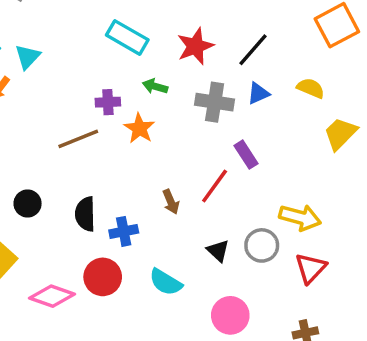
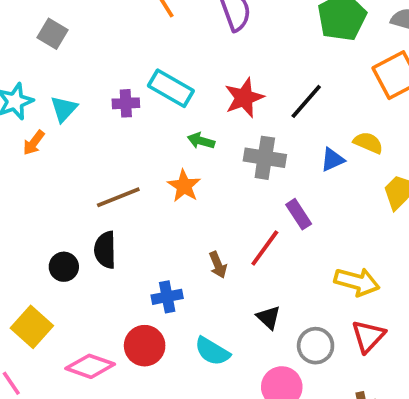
blue triangle: (258, 93) -> (332, 160), moved
purple cross: (108, 102) -> (126, 103), moved
black semicircle: (85, 214) -> (105, 250), moved
gray circle: (262, 245) -> (316, 346), moved

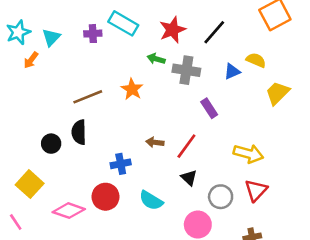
green arrow: (201, 141) -> (156, 59), moved
red line: (265, 248) -> (186, 146), moved
brown arrow: (218, 265) -> (155, 142), turned 120

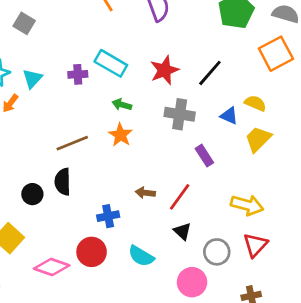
green arrow: (156, 59) -> (122, 105), moved
blue triangle: (232, 71) -> (229, 116), turned 48
yellow trapezoid: (277, 93) -> (258, 139), moved

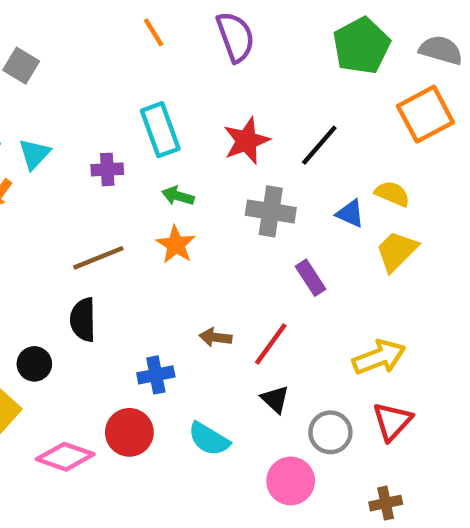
cyan rectangle: (111, 63) -> (160, 130), turned 40
purple cross: (78, 74) -> (107, 169), moved
black circle: (32, 194) -> (34, 364), moved
yellow arrow: (247, 205) -> (379, 357), turned -36

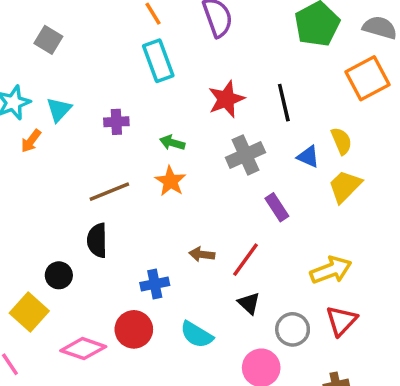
cyan rectangle: (160, 130) -> (158, 61), moved
black line: (319, 145) -> (284, 103), turned -54
yellow semicircle: (392, 194) -> (341, 141), turned 44
gray cross: (271, 211) -> (245, 155), turned -33

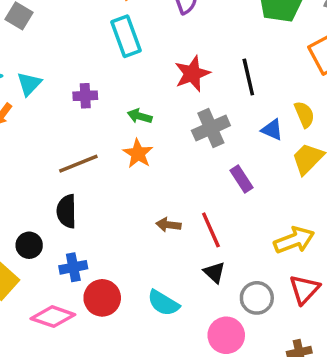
red line: (245, 260) -> (211, 230), turned -60
blue cross: (155, 284) -> (73, 267), moved

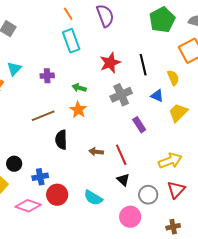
yellow semicircle: (304, 114) -> (173, 78), moved
black semicircle: (67, 211) -> (61, 140), moved

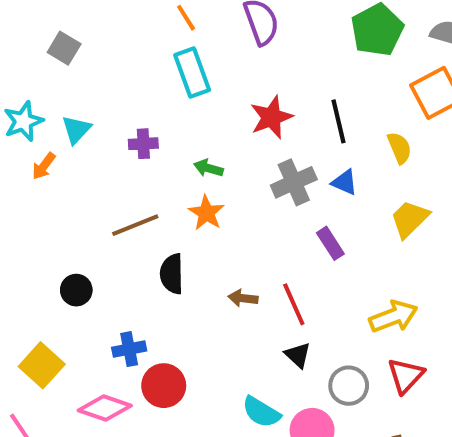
blue triangle: (157, 96) -> (345, 182), moved
black circle: (14, 164) -> (76, 290), moved
cyan semicircle: (93, 198) -> (261, 412), moved

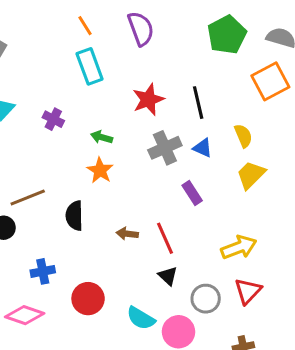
purple cross: (143, 144) -> (53, 119), turned 30
yellow semicircle: (399, 148) -> (243, 136), moved
brown line: (135, 225) -> (28, 198), moved
red circle: (164, 386) -> (88, 299), moved

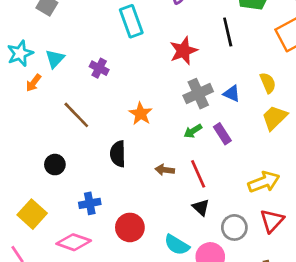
black line: (198, 103) -> (228, 32), moved
green arrow: (102, 137) -> (193, 131), moved, turned -48
brown line: (28, 198) -> (76, 115), moved, turned 68

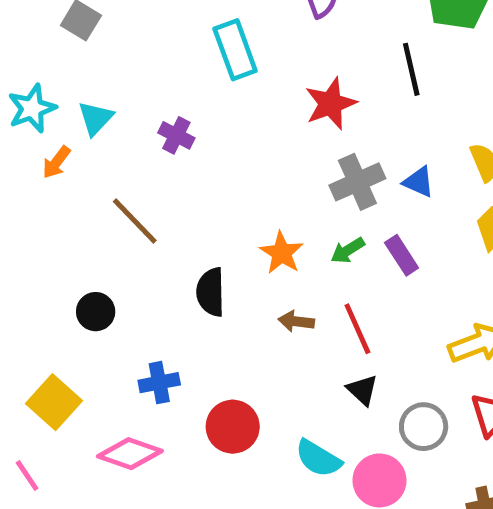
orange star: (141, 114) -> (282, 253), moved

